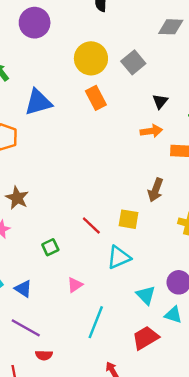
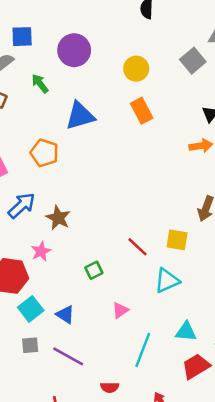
purple circle: (35, 23) -> (74, 50), moved
yellow circle: (91, 58) -> (136, 69), size x0.7
gray square: (133, 62) -> (193, 61), moved
cyan triangle: (146, 295) -> (186, 332), moved, turned -40
red semicircle: (44, 355) -> (110, 387), moved

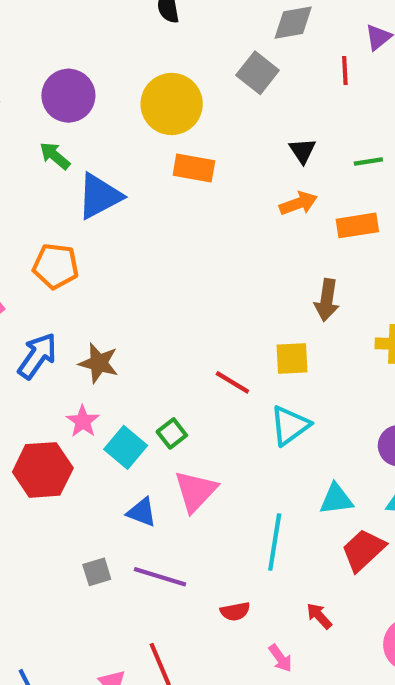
yellow circle: (136, 69) -> (172, 104), size x1.5
green arrow: (40, 84) -> (55, 156), moved
orange rectangle: (142, 111) -> (194, 168), turned -40
cyan square: (31, 309) -> (126, 447), moved
pink triangle: (120, 310) -> (196, 491), moved, size x1.6

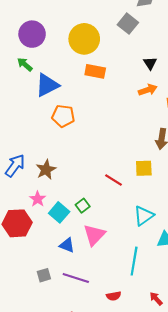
orange pentagon: (56, 266) -> (63, 116), moved
brown star: (99, 363) -> (46, 170), turned 30
cyan triangle: (290, 425) -> (144, 216), moved

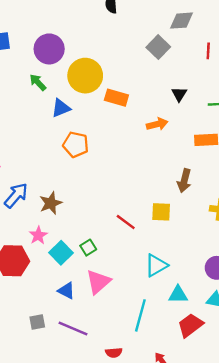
yellow circle: (84, 39) -> (85, 76), moved
blue triangle: (47, 85) -> (61, 108), size x0.7
orange arrow: (148, 90) -> (157, 124), moved

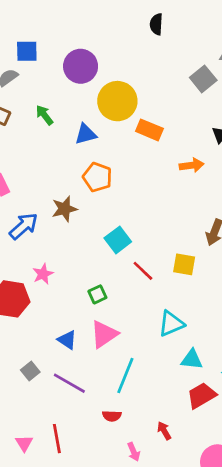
green arrow: (38, 82) -> (44, 115), moved
brown star: (51, 203) -> (64, 209), moved
cyan square: (61, 253) -> (118, 240), moved
cyan line: (140, 315) -> (125, 376), moved
gray square: (37, 322) -> (30, 371), turned -35

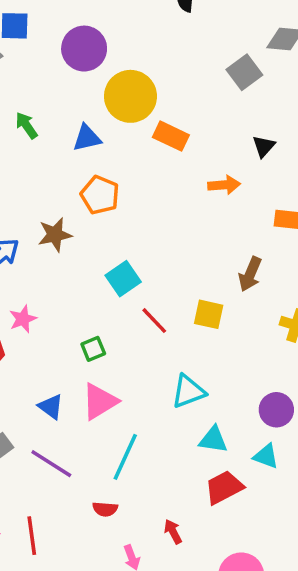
green arrow: (44, 115) -> (26, 125), moved

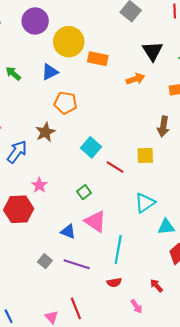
black triangle: (264, 146) -> (153, 51), size x1.5
pink triangle: (100, 401) -> (95, 221), turned -40

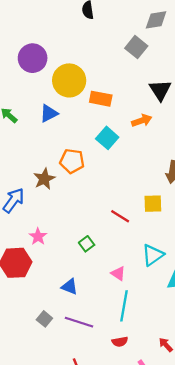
orange pentagon: (65, 103) -> (72, 161), moved
cyan square: (91, 147) -> (107, 138), moved
pink triangle: (95, 221) -> (118, 273), moved, size x0.6

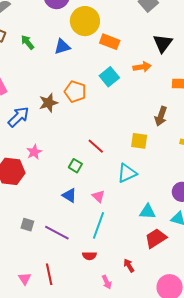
red line: (120, 216) -> (96, 146), moved
green square: (87, 244) -> (75, 166), turned -32
cyan triangle: (153, 255) -> (127, 173), moved
blue triangle: (70, 287) -> (69, 195), moved
gray square: (44, 319) -> (27, 225), turned -32

